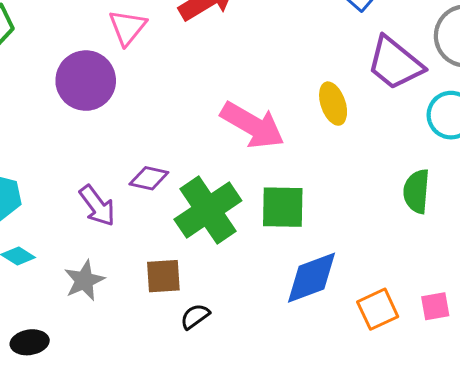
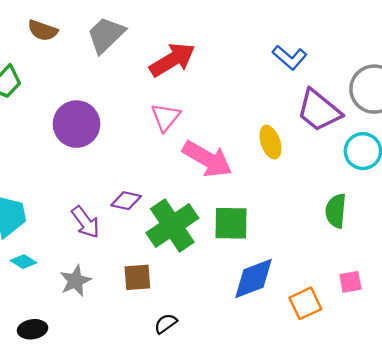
pink triangle: (127, 27) -> (166, 117), moved
pink square: (435, 306) -> (350, 282), moved
black semicircle: (195, 316) -> (166, 324), moved

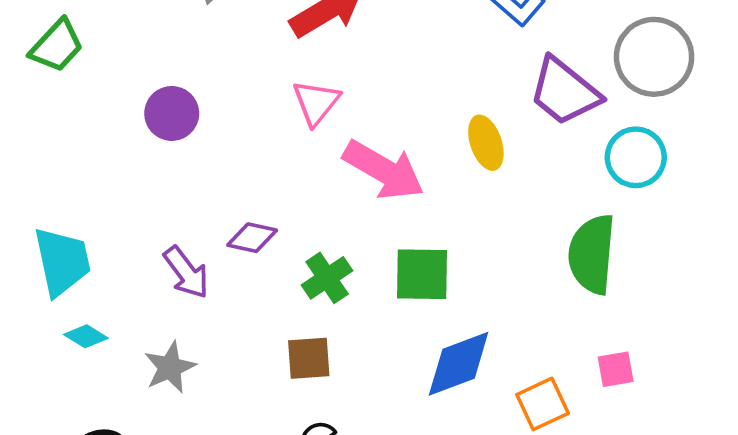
purple circle: (77, 124) -> (172, 113), size x0.7
green semicircle: (336, 211) -> (592, 254), size x1.4
green cross: (172, 226) -> (327, 278), size x0.6
brown square: (137, 277) -> (309, 358), moved

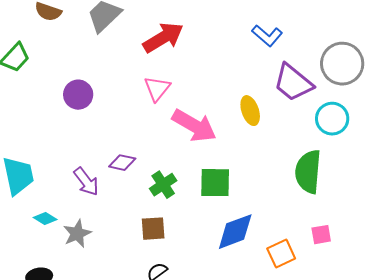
cyan diamond: (86, 336) -> (45, 219), moved

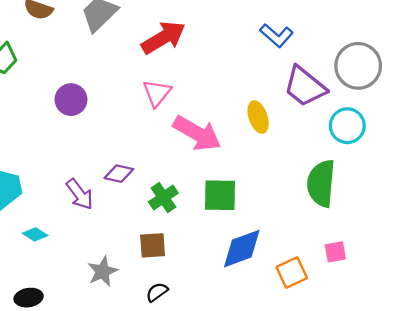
gray star: (77, 234) -> (103, 271), moved

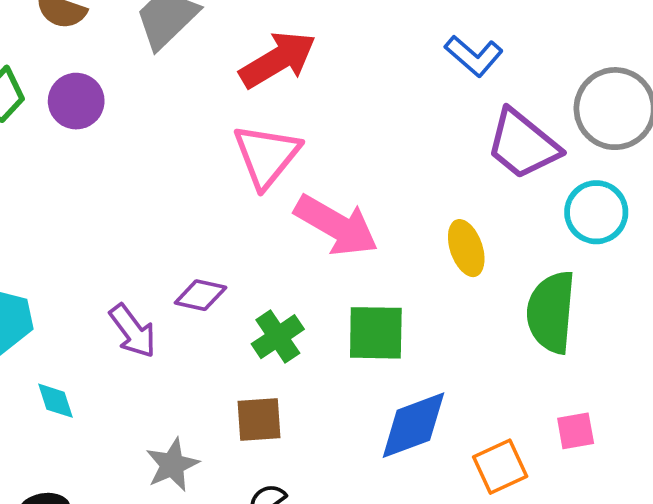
pink triangle: (157, 93) -> (267, 156), size x1.4
purple circle: (71, 100) -> (76, 101), moved
yellow ellipse: (258, 117) -> (466, 248), moved
cyan diamond: (35, 234) -> (55, 401), turned 40

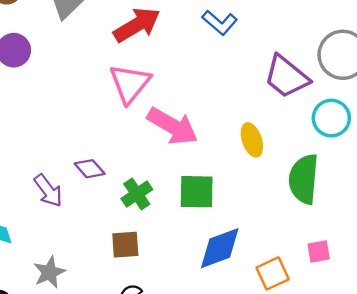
blue L-shape: (474, 56) -> (220, 23), moved
purple diamond: (201, 295) -> (90, 169), turned 36
gray star: (172, 465) -> (49, 272), moved

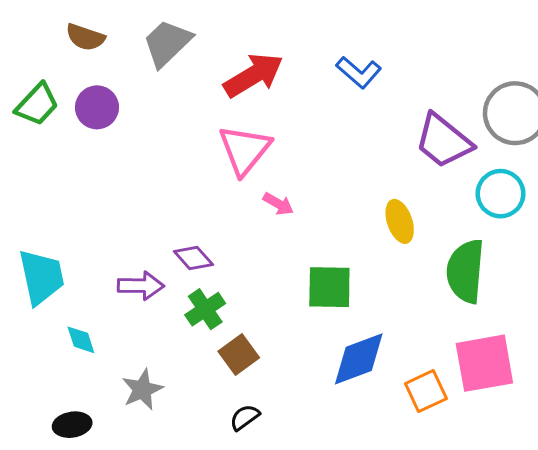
pink arrow: (172, 126) -> (278, 204), moved, size x0.5
purple arrow: (48, 191) -> (141, 286), turned -52
green cross: (137, 194) -> (205, 309), moved
brown square: (125, 245) -> (239, 354), turned -32
pink square: (319, 252) -> (484, 363), size x2.0

